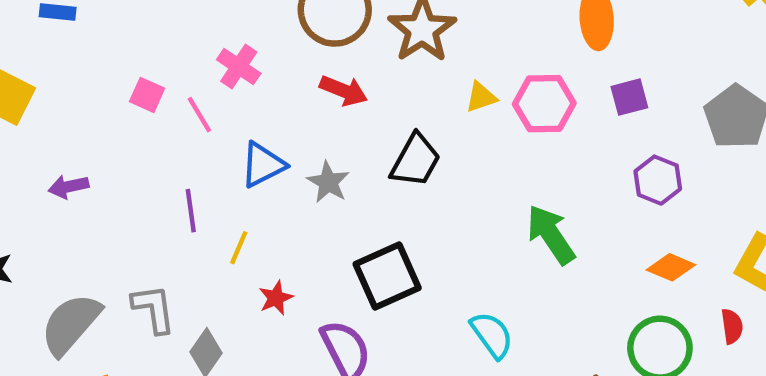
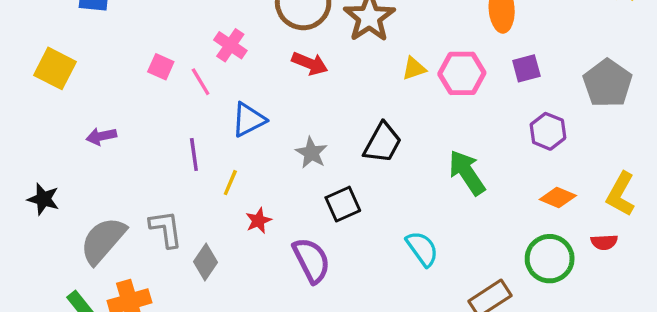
black trapezoid: (415, 160) -> (383, 143), moved
gray star: (328, 182) -> (311, 153), moved
black square: (387, 276) -> (343, 204), size x0.7
red semicircle: (732, 326) -> (604, 242), turned 95

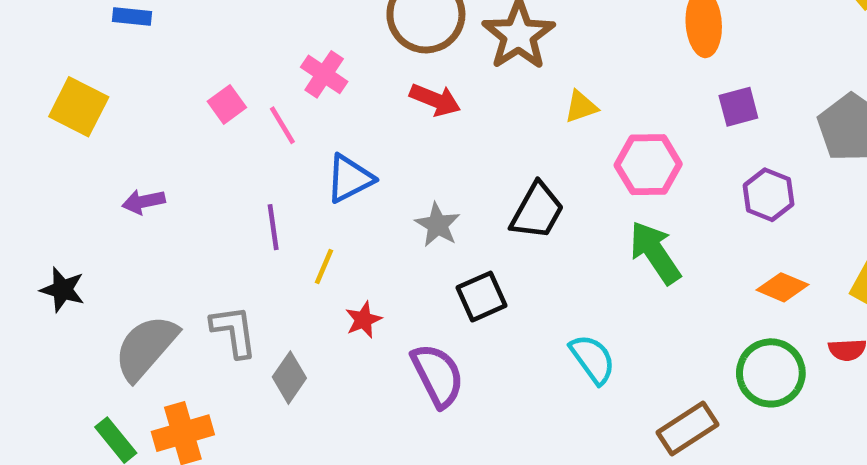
pink square: (161, 67) -> (227, 104), turned 30
pink hexagon: (462, 73) -> (648, 165), moved

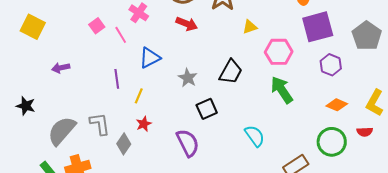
purple square: (738, 107) -> (318, 27), size x1.8
red star: (363, 320) -> (144, 124), moved

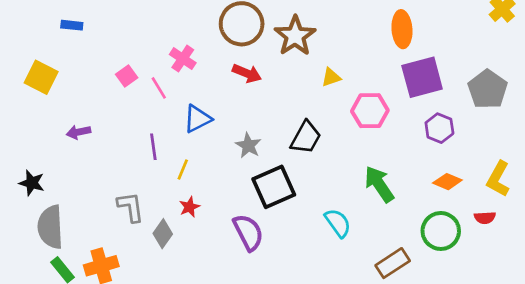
green arrow: (282, 90) -> (379, 184), moved
black square: (207, 109) -> (274, 187), size x1.5
gray semicircle: (62, 131) -> (50, 227), moved, turned -44

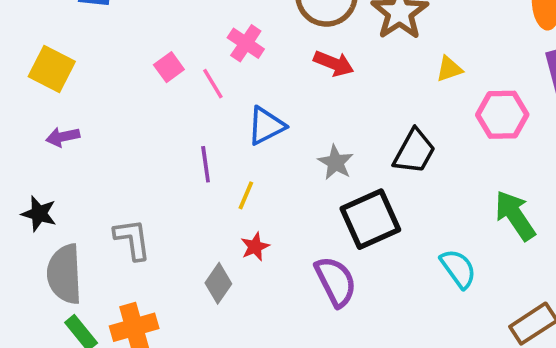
purple arrow: (79, 132) -> (63, 137), moved
gray L-shape: (131, 207) -> (132, 239), moved

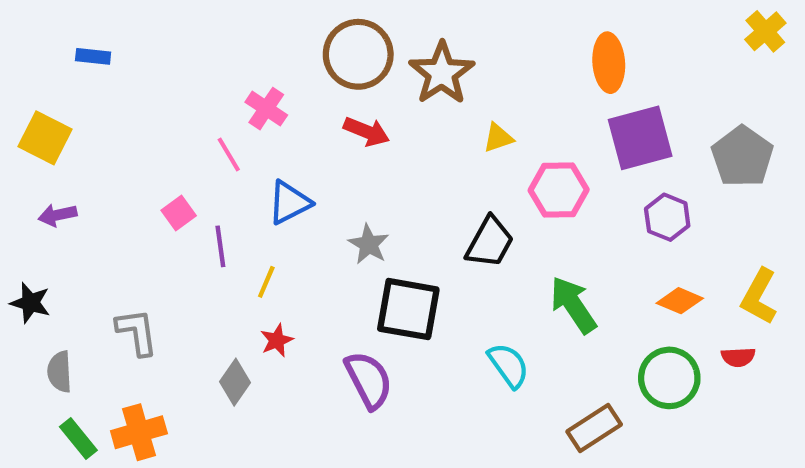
pink square: (169, 67) -> (179, 213), moved
black trapezoid: (414, 151) -> (490, 242), moved
black square: (370, 219) -> (408, 309), turned 34
gray semicircle: (65, 274) -> (60, 372), size x0.6

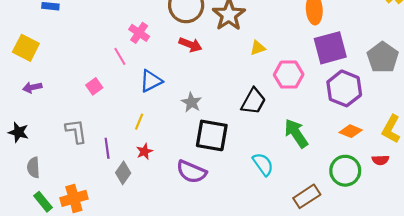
purple hexagon: (667, 217) -> (344, 88), size x1.5
purple line: (220, 246) -> (107, 148), moved
gray L-shape: (137, 332) -> (76, 131), moved
purple semicircle: (369, 380) -> (191, 172), turned 140

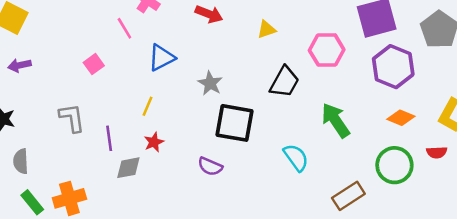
yellow triangle: (258, 48) -> (266, 29), moved
purple semicircle: (191, 172) -> (210, 166), size x0.7
gray diamond: (123, 173) -> (128, 168), turned 45

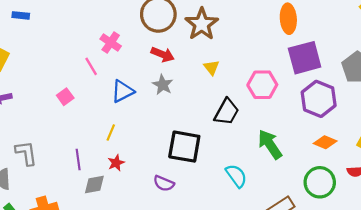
yellow triangle: (266, 29) -> (211, 67), turned -49
gray star: (210, 83) -> (163, 85), moved
gray L-shape: (72, 118) -> (26, 153), moved

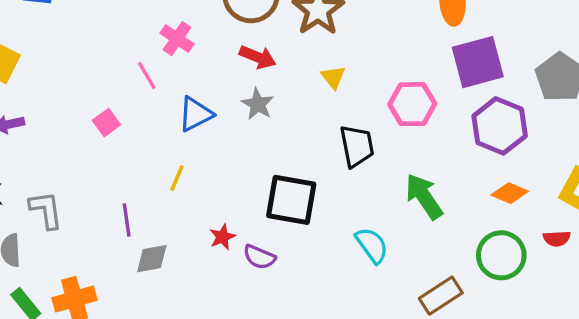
black trapezoid: (227, 112) -> (357, 146), turned -40
red star: (116, 163) -> (222, 237), moved

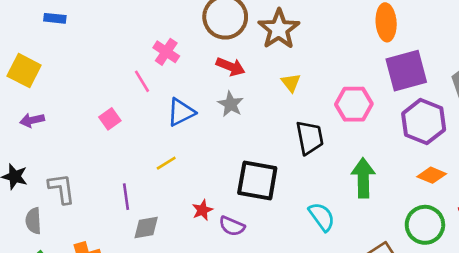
yellow line: (177, 178) -> (166, 163), turned 35
green arrow: (424, 197) -> (363, 178), turned 33

